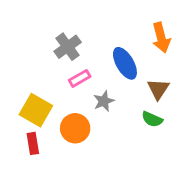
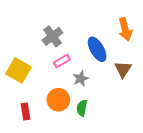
yellow square: (36, 110) -> (18, 70), moved
green semicircle: (152, 119) -> (82, 108), moved, turned 77

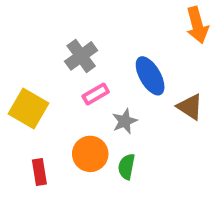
orange arrow: (125, 29) -> (197, 25), moved
brown triangle: (123, 69) -> (190, 107), turned -30

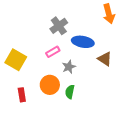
gray cross: (81, 56) -> (59, 26), moved
blue ellipse: (150, 76) -> (83, 42), turned -50

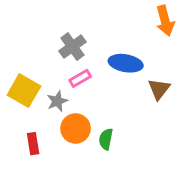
gray cross: (59, 26) -> (72, 47), moved
brown triangle: (105, 59) -> (159, 89), turned 35
gray star: (69, 67) -> (57, 101), moved

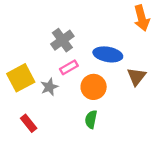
yellow square: (24, 91) -> (21, 78), turned 32
orange circle: (76, 128) -> (94, 87), moved
red rectangle: (33, 144) -> (29, 123), turned -30

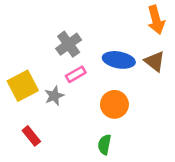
brown triangle: (136, 77) -> (155, 61), moved, turned -30
orange circle: (94, 87) -> (114, 104), moved
green semicircle: (91, 119) -> (104, 145), moved

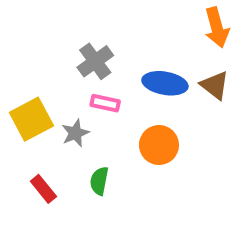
pink rectangle: (76, 74) -> (105, 103), turned 42
green semicircle: (104, 145) -> (99, 181), moved

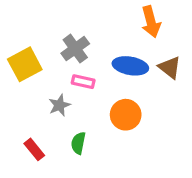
orange arrow: (217, 27) -> (151, 22), moved
yellow square: (31, 119) -> (25, 64), moved

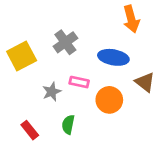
brown triangle: (170, 67) -> (145, 82), moved
pink rectangle: (83, 82) -> (79, 82), moved

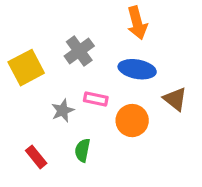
orange arrow: (131, 19) -> (137, 23), moved

